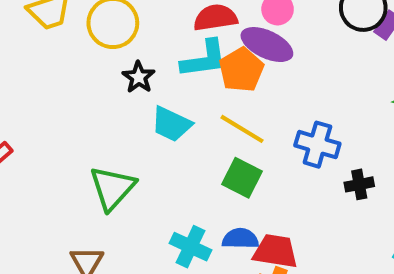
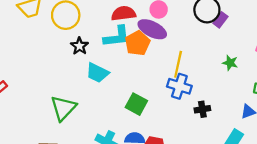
yellow line: (242, 129) -> (178, 64), moved, turned 70

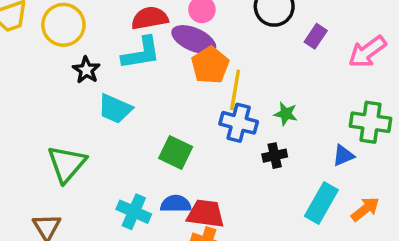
purple rectangle: (220, 20) -> (316, 36), moved
orange pentagon: (137, 43) -> (210, 65), moved
green star: (230, 63) -> (286, 114), moved

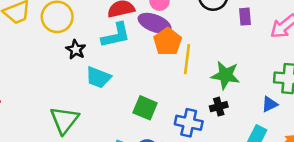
purple rectangle: (316, 36) -> (245, 17), turned -36
green star: (286, 114) -> (225, 75), size x1.6
blue cross: (239, 123) -> (189, 123), moved

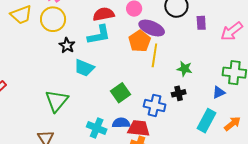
purple ellipse: (155, 23) -> (152, 28), moved
green star: (225, 75) -> (185, 69), size x0.7
green square: (145, 108) -> (120, 93), turned 30

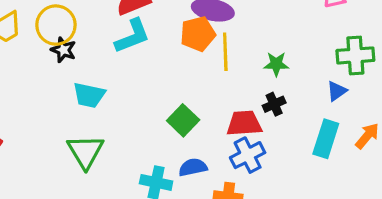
orange pentagon: (140, 41) -> (198, 34), turned 30
black star: (67, 45) -> (63, 50), moved
cyan trapezoid: (84, 68) -> (89, 95), moved
blue cross: (155, 105) -> (248, 155), moved, turned -30
red trapezoid: (139, 128) -> (244, 123), moved

